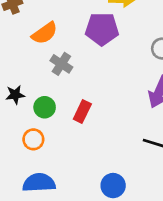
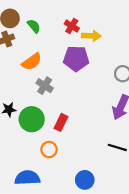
green circle: (45, 107) -> (32, 119), size x1.5
orange circle: (33, 139) -> (49, 150), moved

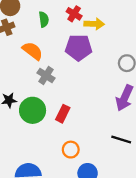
green semicircle: (34, 26) -> (44, 19), moved, turned 32
orange semicircle: (32, 62) -> (33, 51), turned -108
orange circle: (49, 150) -> (71, 150), moved

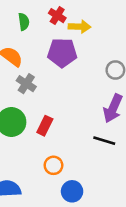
black line: (121, 139) -> (104, 141), moved

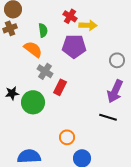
green semicircle: (24, 22) -> (43, 30), moved
red rectangle: (45, 126) -> (60, 87), moved

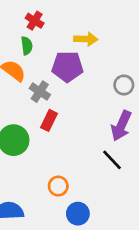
red cross: (70, 16) -> (35, 21), moved
gray cross: (45, 71) -> (40, 92), moved
black line: (108, 117) -> (112, 160), turned 30

